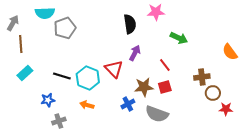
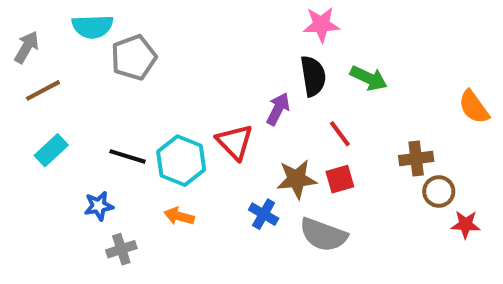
black semicircle: (130, 24) -> (313, 76), moved
brown line: (21, 44) -> (43, 90), turned 66
blue cross: (128, 104) -> (264, 214), turned -32

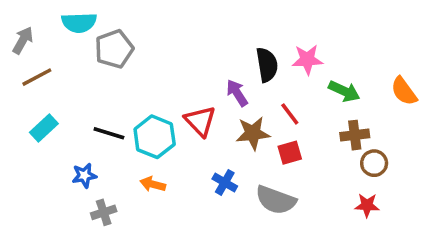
pink star: (321, 25) -> (307, 60), moved
green arrow: (369, 78) -> (344, 91), moved
purple arrow: (278, 109) -> (237, 93), turned -60
brown star: (297, 179) -> (253, 133), moved
red star: (466, 224) -> (367, 205), moved

